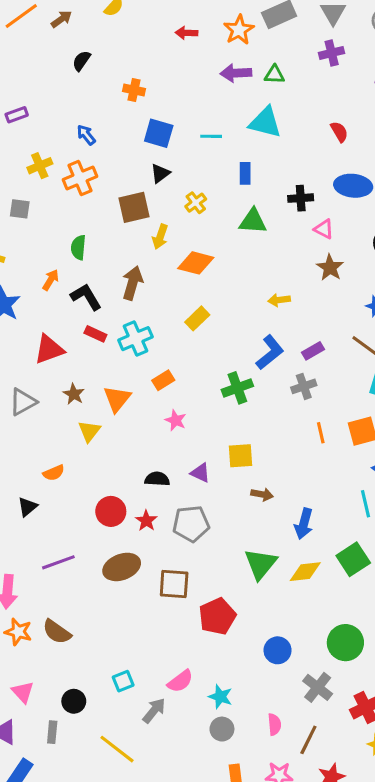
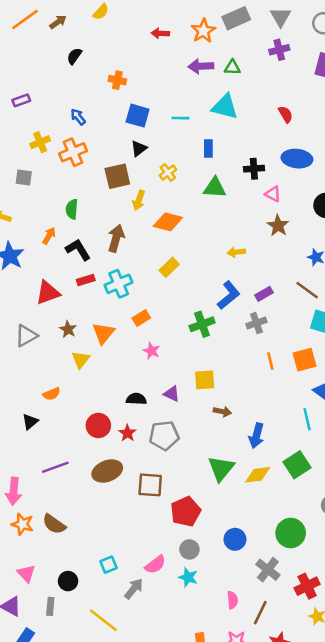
red rectangle: (95, 334) -> (86, 280), turned -42
gray circle: (222, 729) -> (189, 549), moved

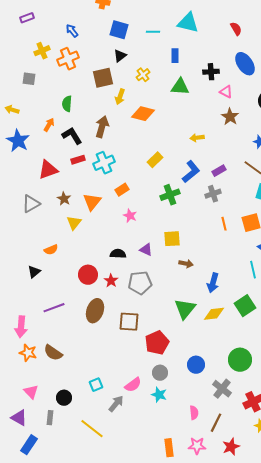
blue ellipse: (297, 159) -> (245, 64), turned 50
yellow rectangle: (169, 267) -> (155, 160), moved
brown ellipse: (107, 471) -> (95, 311), turned -50

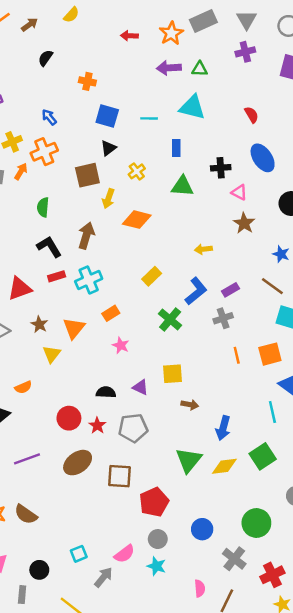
orange arrow: (49, 125) -> (21, 171), moved
green cross: (170, 195) -> (170, 319), turned -30
brown ellipse: (95, 311) -> (78, 463), turned 35

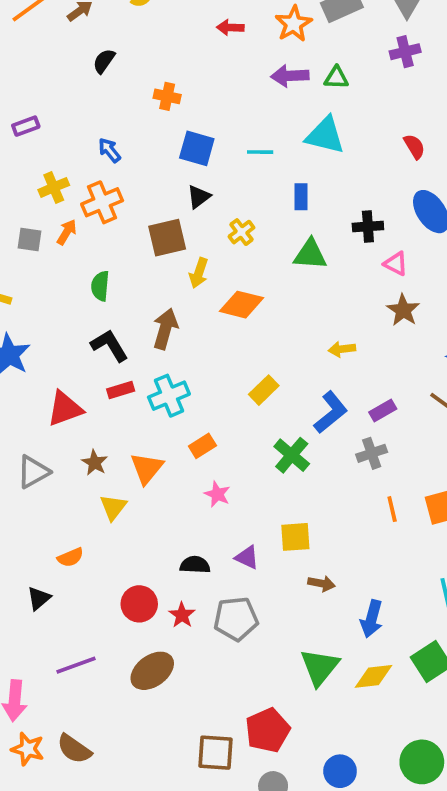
brown square: (119, 476) -> (215, 753), moved

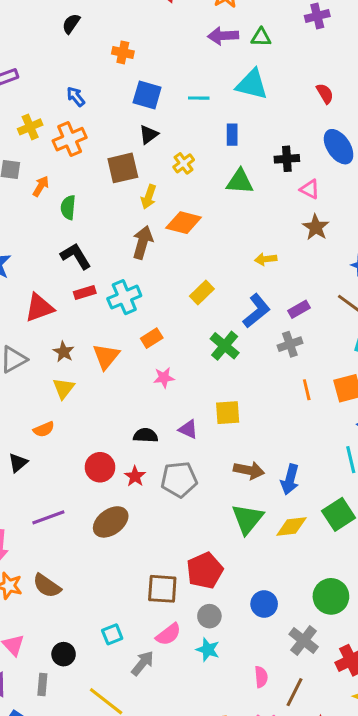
orange arrow: (67, 232) -> (41, 186), moved
brown arrow: (165, 329) -> (143, 242), moved
pink star: (217, 494) -> (164, 378), turned -30
yellow triangle: (113, 507) -> (64, 388), moved
brown arrow: (321, 583) -> (249, 470), moved, size x1.4

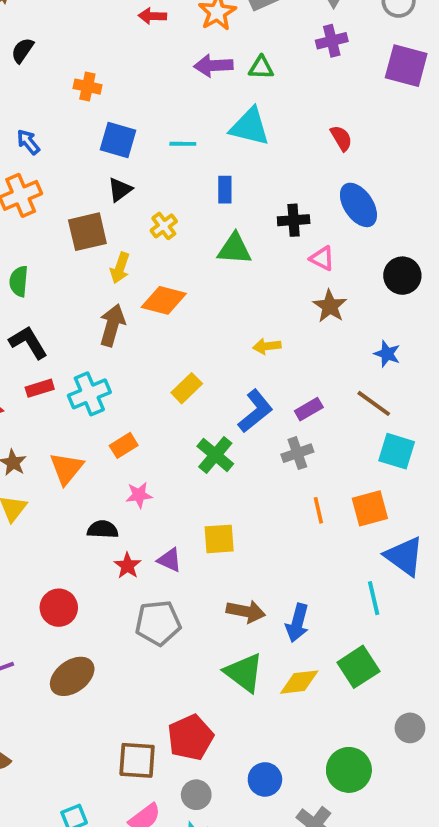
black semicircle: (146, 435) -> (103, 529), moved
red star: (135, 476) -> (128, 566), moved
green triangle: (247, 519) -> (244, 673), turned -32

